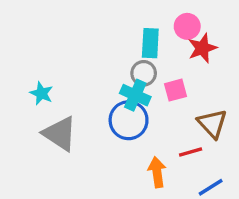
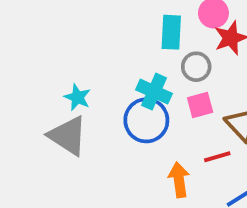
gray circle: (144, 73) -> (196, 67), moved
pink square: (175, 90) -> (200, 105), moved
cyan star: (41, 93) -> (77, 97), moved

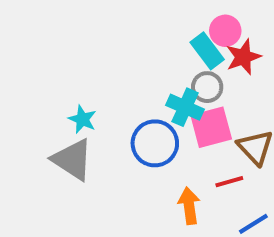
cyan rectangle: (171, 32) -> (207, 51), moved, turned -40
cyan cross: (154, 92) -> (185, 107), moved
pink square: (200, 105) -> (211, 127), size x1.5

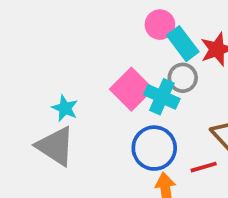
pink circle: (225, 31) -> (160, 25), moved
pink square: (211, 127) -> (131, 89), moved, turned -30
blue circle: (155, 143) -> (154, 148), moved

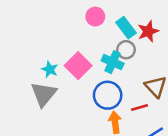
pink circle: (160, 25) -> (95, 17), moved
pink square: (131, 89) -> (78, 66), moved
gray triangle: (55, 146) -> (44, 94), turned 36

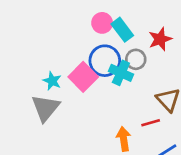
cyan rectangle: (126, 28) -> (122, 30), moved
blue circle: (108, 95) -> (105, 61), moved

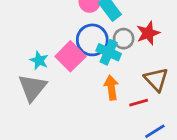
red star: (160, 39) -> (148, 33), moved
orange arrow: (124, 139) -> (111, 88), moved

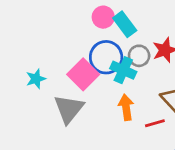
cyan star: (39, 60) -> (36, 79), moved, turned 30
gray triangle: (32, 88) -> (69, 109), moved

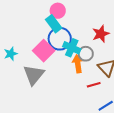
cyan rectangle: (125, 24) -> (54, 24), moved
gray circle: (139, 56) -> (86, 54), moved
orange arrow: (126, 107) -> (78, 64), moved

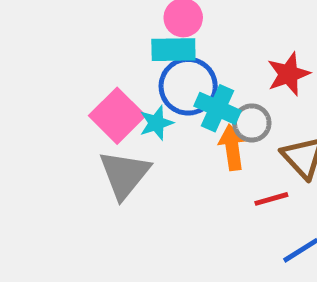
cyan rectangle: (54, 24) -> (173, 50), turned -54
pink square: (44, 51) -> (117, 116), moved
cyan star: (11, 54) -> (156, 123), moved

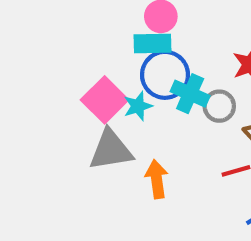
orange arrow: (232, 147) -> (157, 179), moved
gray triangle: (124, 174) -> (111, 150), turned 42

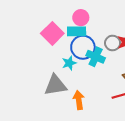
pink square: (105, 100) -> (52, 33), moved
gray circle: (219, 106) -> (113, 43), moved

